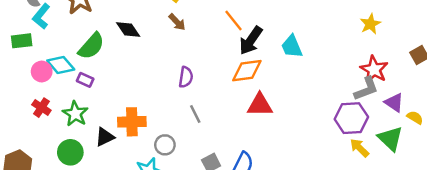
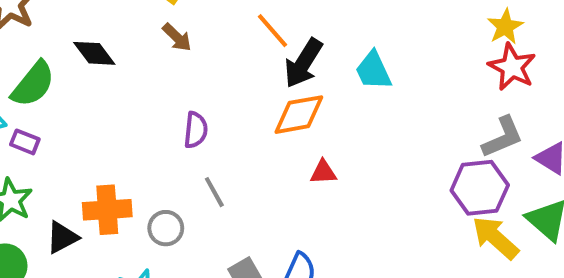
red star: (374, 69) -> (512, 67), moved
red triangle: (260, 105) -> (323, 172), size x0.6
gray circle: (165, 145) -> (166, 228), moved
yellow arrow: (359, 148) -> (495, 238), size x1.4

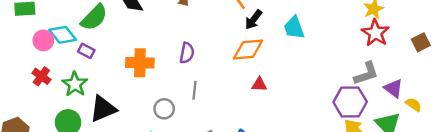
black arrow: (303, 63) -> (254, 20), size x0.7
gray line: (214, 192) -> (195, 90), turned 30
orange cross: (107, 210) -> (140, 63), moved
black triangle: (62, 237) -> (103, 109), size x1.4

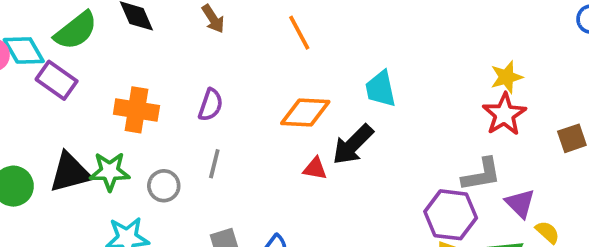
black arrow: (254, 20) -> (353, 145), moved, size x1.4
purple rectangle: (86, 51) -> (57, 80), size x1.5
green star: (75, 84) -> (110, 171), moved, turned 30

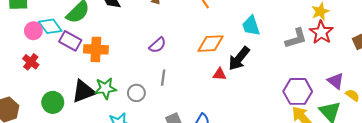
purple semicircle: (211, 105) -> (157, 45), turned 36
orange cross: (136, 110) -> (96, 49), moved
gray L-shape: (481, 175) -> (296, 38), moved

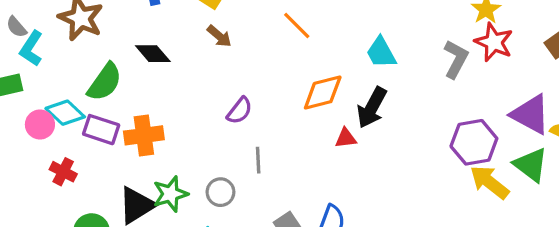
gray L-shape: (296, 38) -> (456, 59), turned -35
red cross: (31, 62) -> (63, 172), moved
purple triangle: (336, 81) -> (531, 114), size x1.5

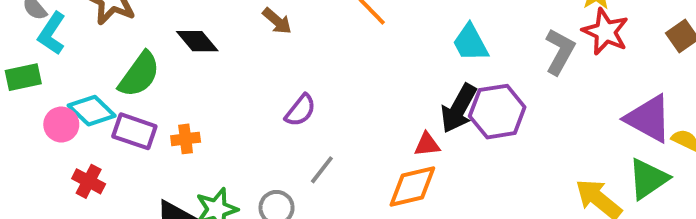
orange diamond: (323, 92) -> (412, 187), moved
orange cross: (144, 135) -> (186, 139), size x0.6
purple hexagon: (474, 142) -> (497, 112), moved
gray line: (258, 160) -> (322, 170), turned 40
green triangle: (531, 165) -> (648, 179), turned 48

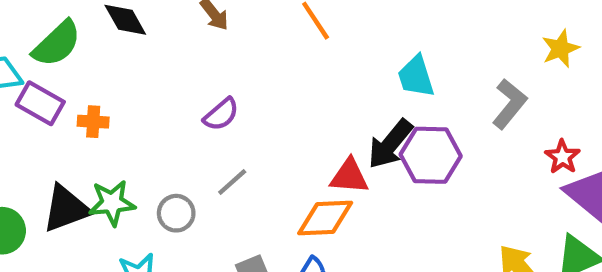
red star: (605, 32) -> (562, 157), moved, size x0.7
red triangle: (427, 145) -> (349, 176), size x1.4

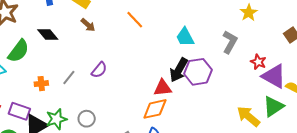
purple rectangle: (40, 103) -> (19, 111), moved
gray line: (232, 182) -> (69, 77), moved

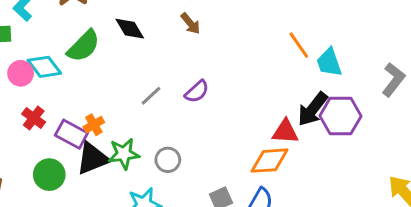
orange line: (135, 20) -> (299, 45), moved
orange cross: (41, 84) -> (94, 125), moved, turned -32

